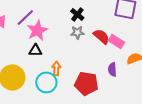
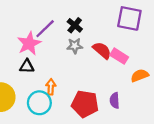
purple line: (25, 17) -> (45, 29), moved
purple semicircle: (112, 69) -> (115, 101), moved

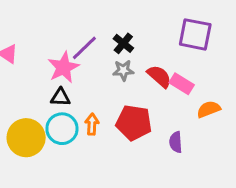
cyan circle: (39, 103) -> (62, 129), moved
red pentagon: (85, 104) -> (134, 123), moved

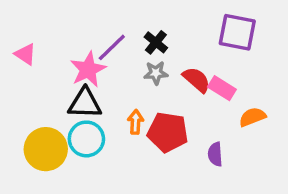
black triangle: (60, 97) -> (85, 103), size x1.5
orange arrow: (92, 124) -> (136, 122), moved

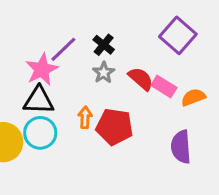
purple square: (237, 32) -> (178, 35), turned 30
gray star: (156, 73) -> (104, 73), turned -30
orange semicircle: (252, 117) -> (193, 97), moved
purple semicircle: (215, 154) -> (181, 147), moved, size x1.5

